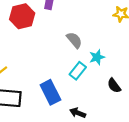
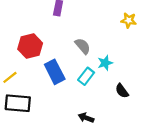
red hexagon: (22, 16) -> (30, 46), moved
blue rectangle: (50, 92) -> (55, 72), moved

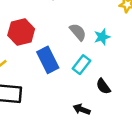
cyan star: (105, 63) -> (102, 37), moved
black semicircle: (122, 91) -> (103, 86), moved

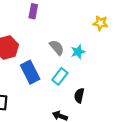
black semicircle: (103, 86) -> (79, 96), turned 48

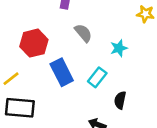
gray semicircle: (57, 48) -> (83, 33), moved

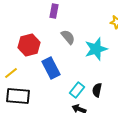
cyan star: (119, 48) -> (96, 49), size x1.6
cyan rectangle: (97, 77) -> (77, 90), moved

